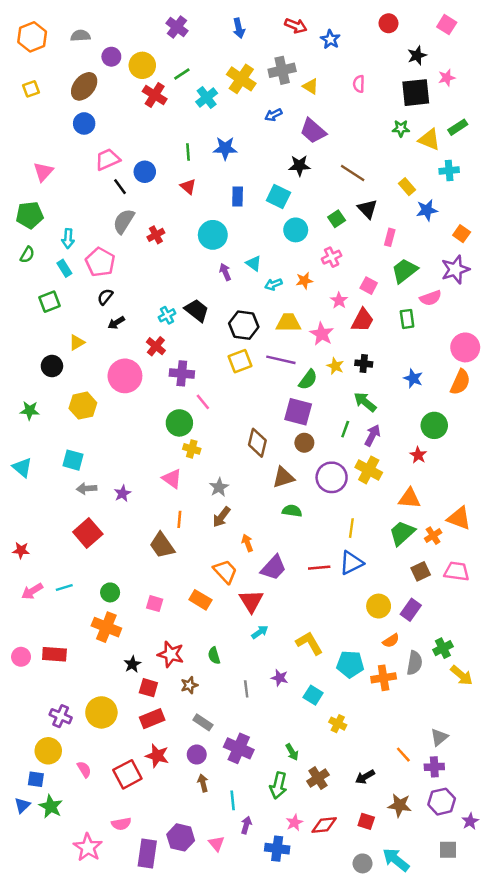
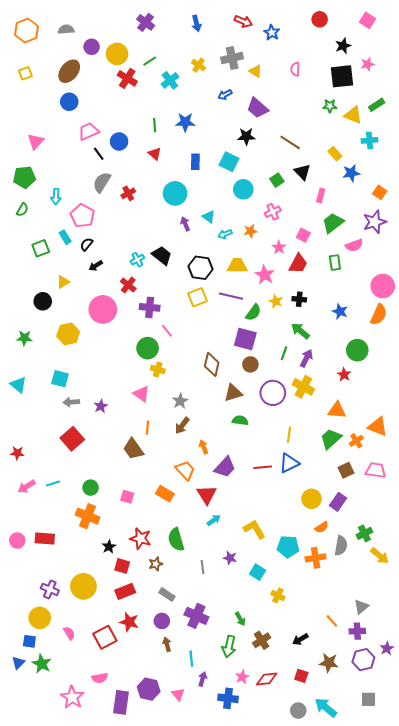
yellow cross: (241, 79) -> (198, 65), size x0.6
cyan rectangle: (64, 268) -> (65, 237), moved
green semicircle: (214, 656) -> (176, 540), size x1.6
purple star: (470, 821) -> (387, 648), moved

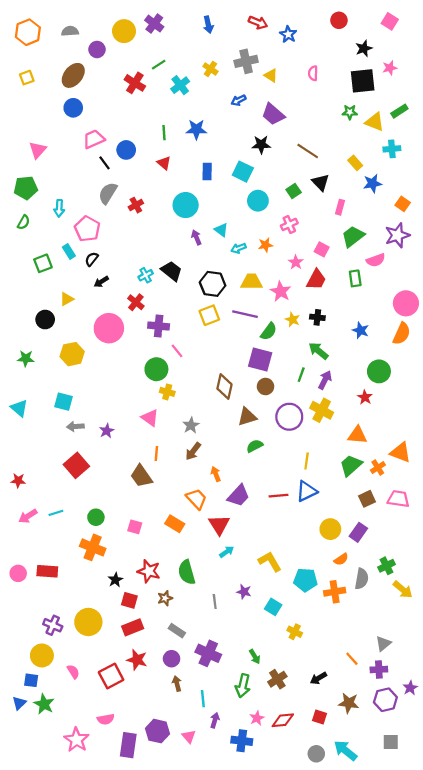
yellow circle: (117, 54) -> (124, 31), moved
green semicircle: (240, 420) -> (255, 446), turned -35

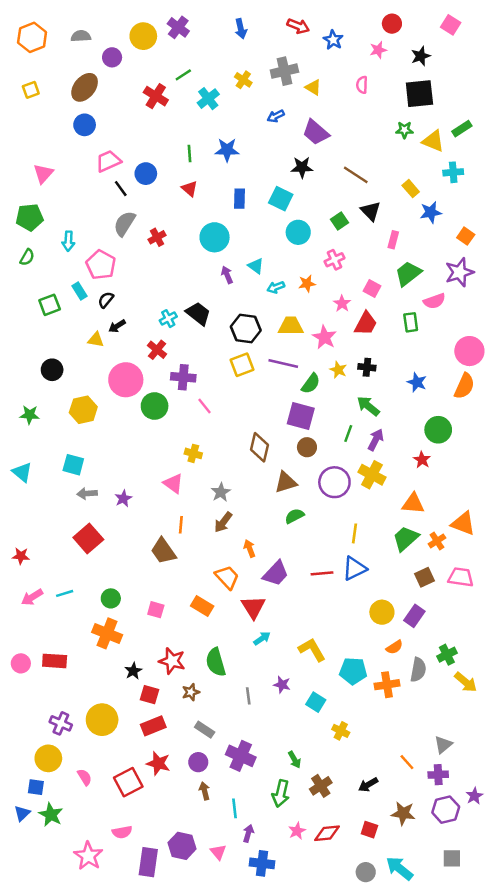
pink star: (390, 68) -> (378, 50), moved
yellow triangle: (67, 299) -> (96, 340), moved, turned 40
green circle: (156, 369) -> (155, 406), moved
blue cross: (242, 741) -> (262, 863), moved

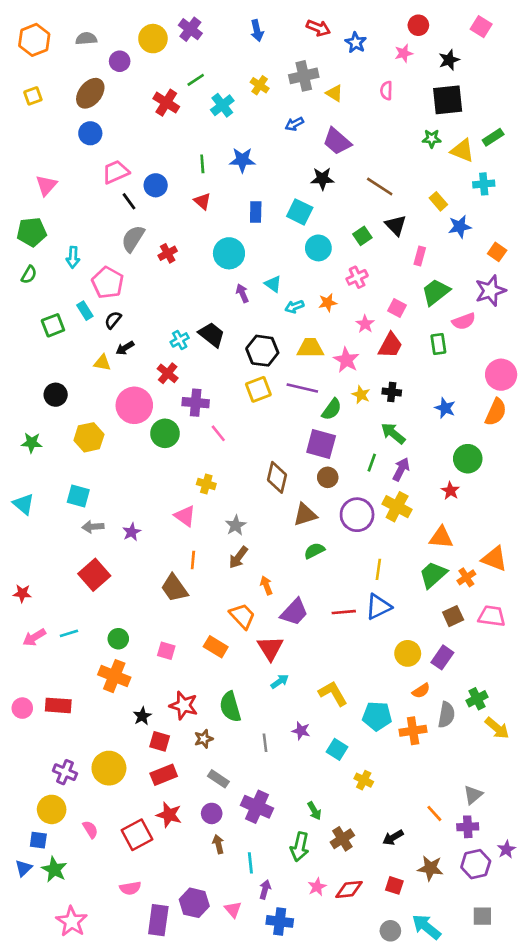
pink star: (88, 856) -> (72, 921), moved

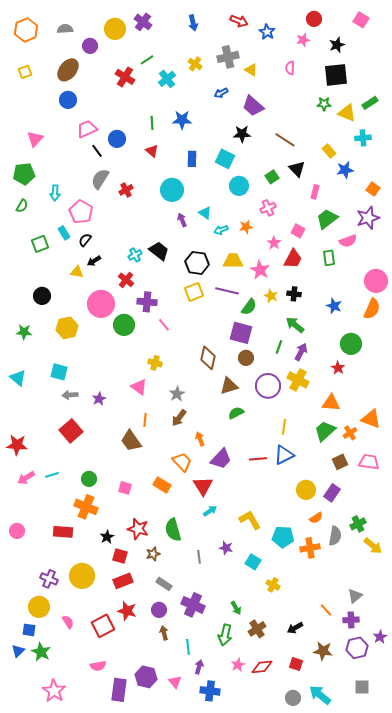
red star: (22, 593) -> (17, 445), size x1.5
red rectangle: (58, 705) -> (63, 532), moved

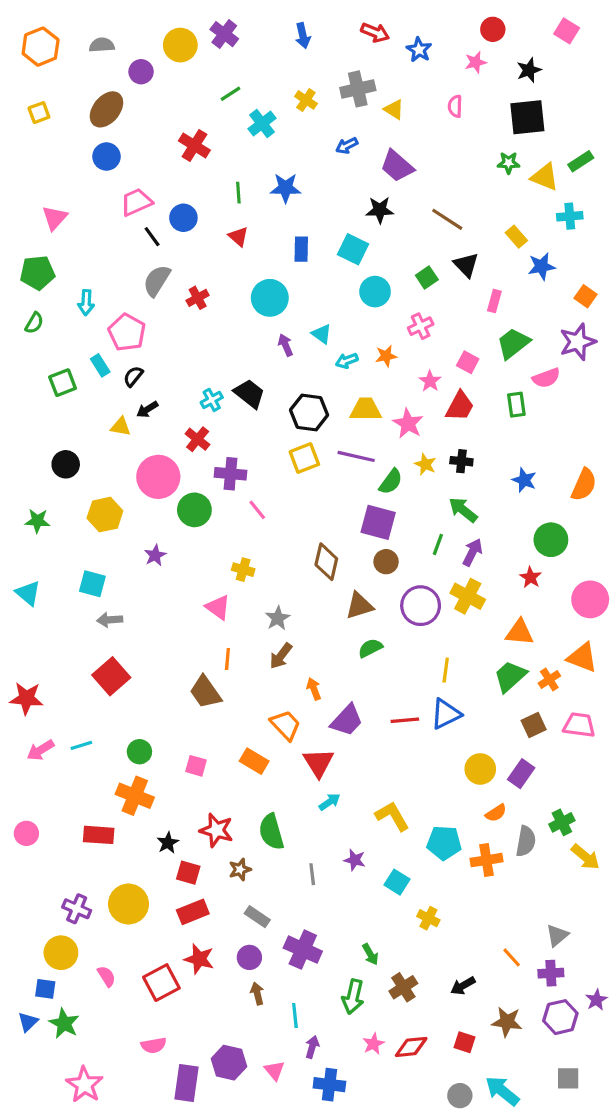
red cross: (125, 77) -> (194, 146), moved
pink circle: (376, 281) -> (590, 599), moved
purple star: (99, 399) -> (155, 555), moved

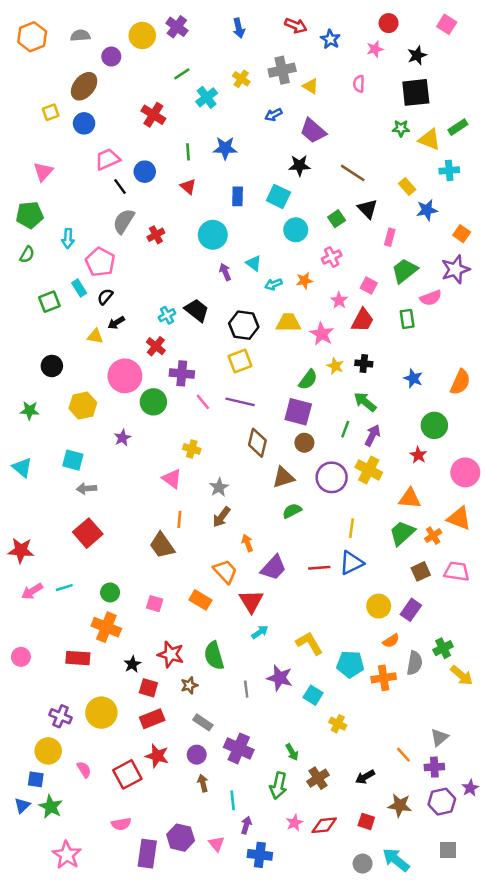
yellow square: (39, 113) -> (51, 112), moved
purple line: (356, 456) -> (240, 402), moved
purple star: (355, 860) -> (280, 678), size x1.5

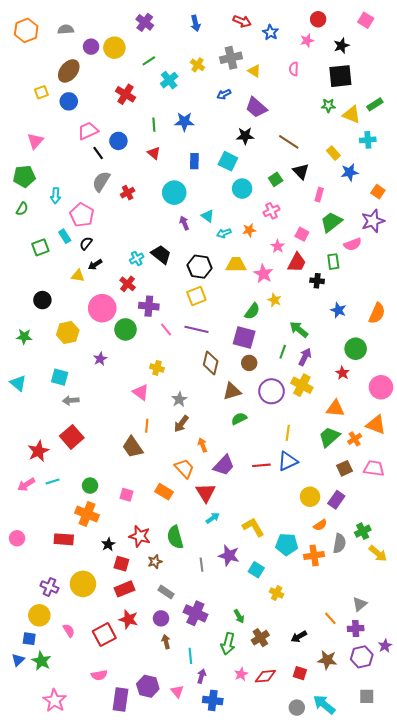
yellow circle: (142, 35) -> (114, 48), moved
black cross: (364, 364) -> (317, 281), moved
red star: (21, 550) -> (38, 451), moved, turned -30

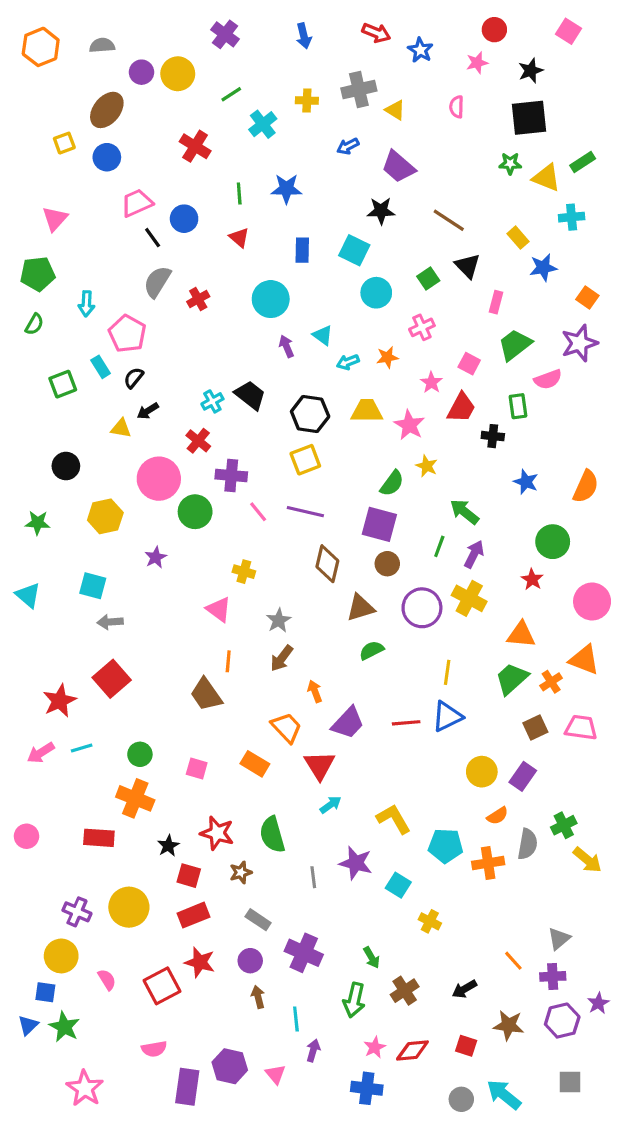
yellow cross: (197, 65) -> (307, 101), turned -32
blue cross: (213, 700) -> (367, 1088), moved

